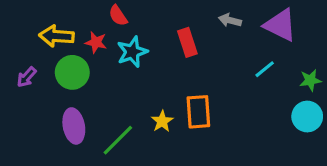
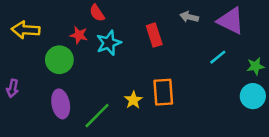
yellow arrow: (56, 36) -> (26, 30), moved
purple arrow: (27, 77) -> (13, 88), moved, turned -30

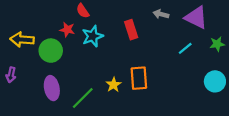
yellow arrow: (26, 30) -> (22, 40), moved
green star: (255, 66) -> (217, 44), moved

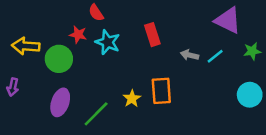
gray arrow: (161, 14) -> (190, 55), moved
cyan star: (93, 36) -> (108, 42), turned -30
purple ellipse: (52, 88) -> (60, 102), turned 30

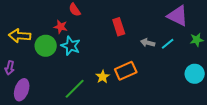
cyan star: (108, 42) -> (71, 46), moved
orange rectangle: (161, 91) -> (126, 71), turned 70
purple ellipse: (60, 102) -> (22, 90), moved

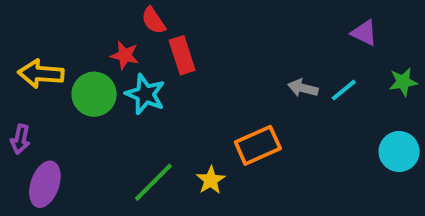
purple triangle: (178, 16) -> (364, 33), size x0.6
red rectangle: (119, 27) -> (182, 55), moved
yellow star: (103, 77) -> (211, 180), moved

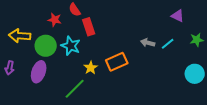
red star: (125, 55) -> (55, 20), moved
orange rectangle: (258, 145) -> (117, 62), moved
yellow star: (211, 180) -> (91, 68), moved
purple ellipse: (45, 184) -> (39, 72), moved

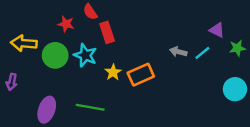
purple triangle: (178, 16) -> (217, 30), moved
yellow star: (91, 68) -> (113, 72), moved
purple ellipse: (39, 72) -> (47, 110), moved
green line: (75, 89) -> (90, 107), turned 55

